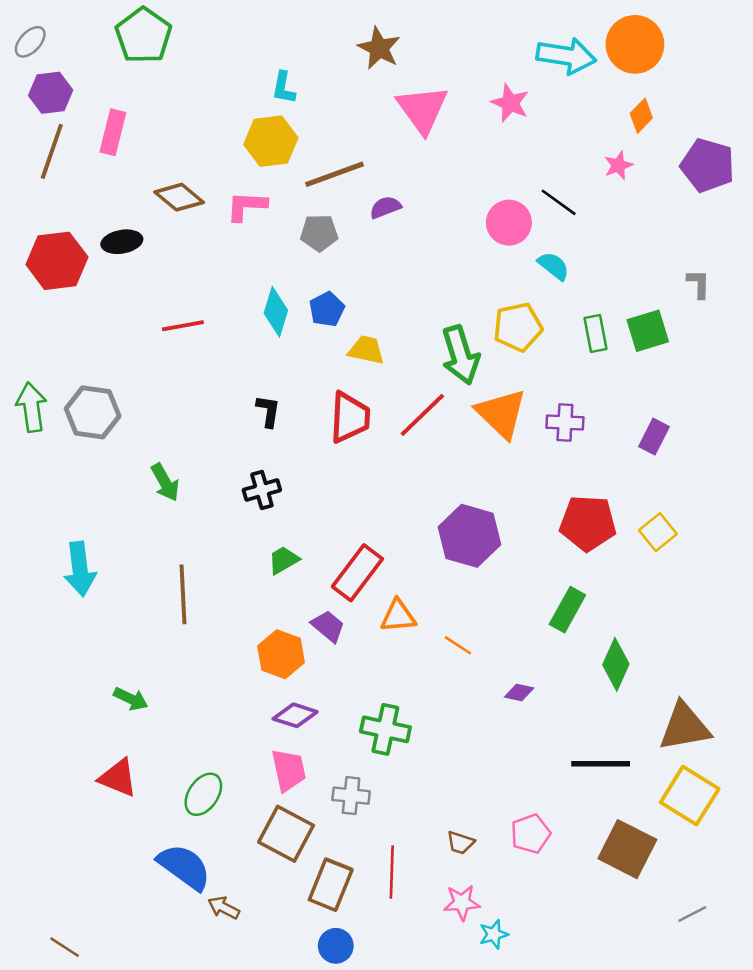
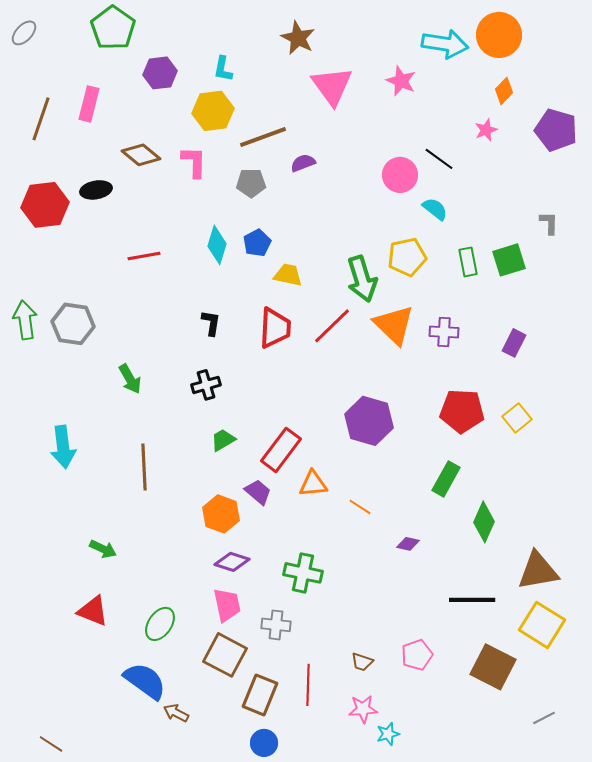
purple hexagon: (51, 93) -> (160, 73), moved
pink L-shape: (247, 206) -> (194, 162), turned 88

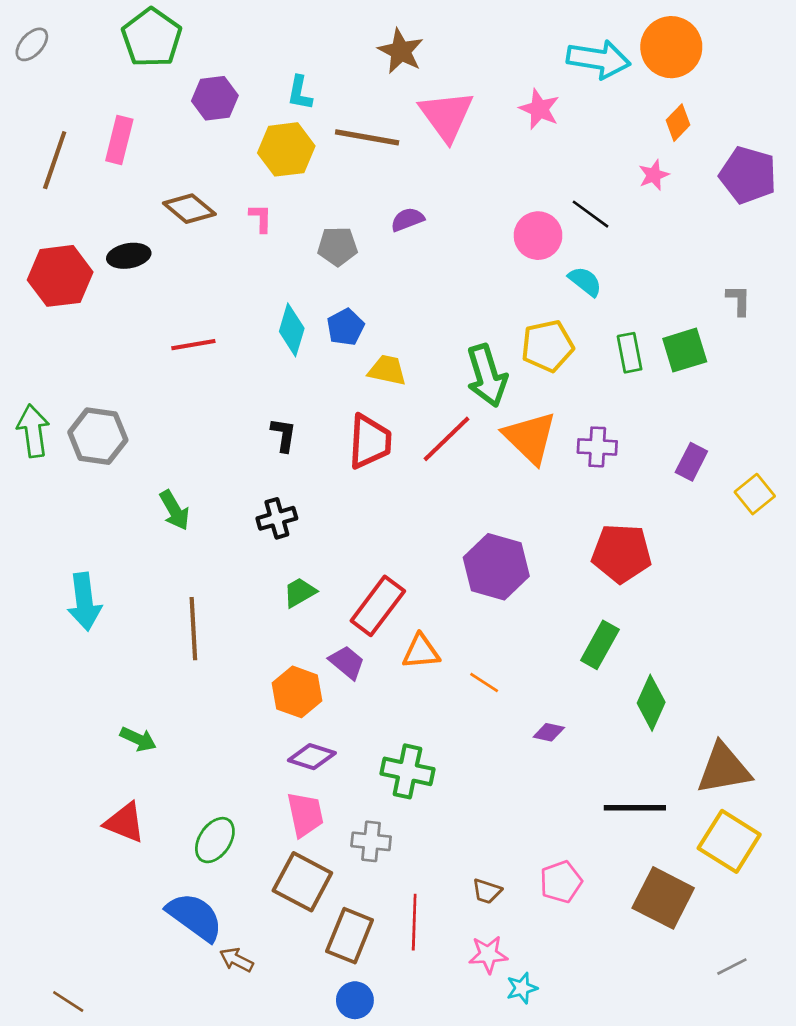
brown line: (263, 137) -> (367, 137), moved, turned 30
pink L-shape: (194, 162) -> (261, 218), size x0.7
yellow square: (517, 418) -> (755, 494), moved

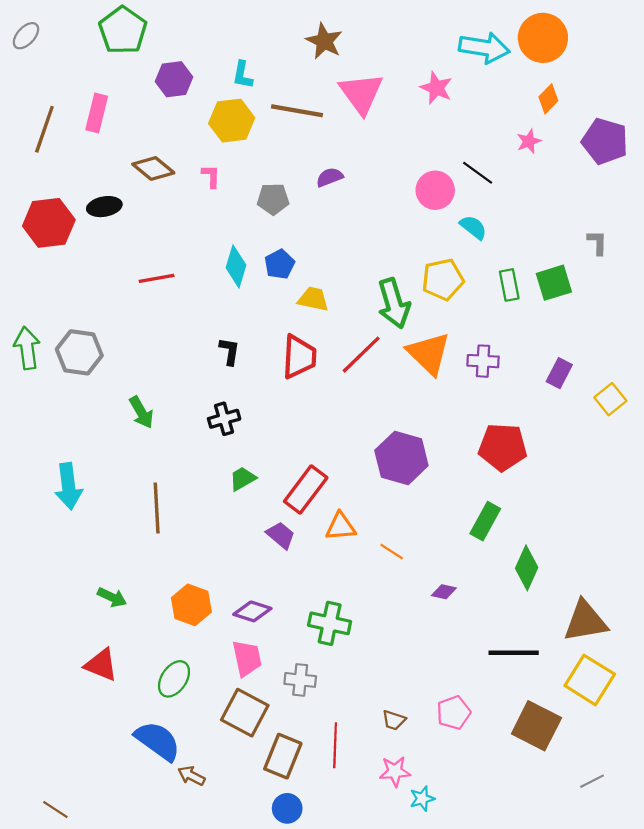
orange hexagon: (297, 692) -> (191, 605), moved

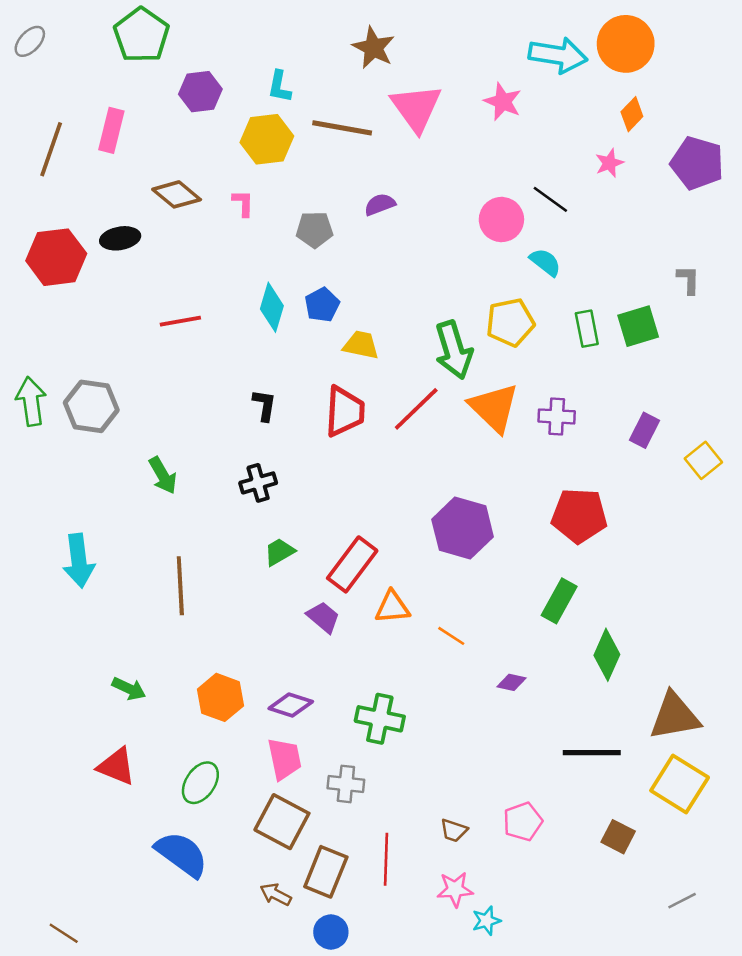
brown square: (536, 726) -> (618, 837), size x0.6
brown arrow: (191, 776) -> (276, 894), moved

